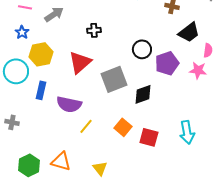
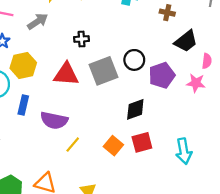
red triangle: (80, 62) -> (66, 74), turned 45
gray square: (114, 79) -> (103, 71), moved
red square: (149, 137) -> (142, 142), moved, turned -30

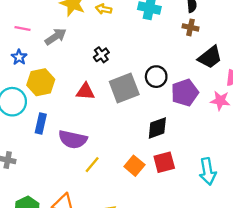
black cross: (82, 39) -> (101, 55), turned -32
red triangle: (66, 74) -> (85, 91), size x0.7

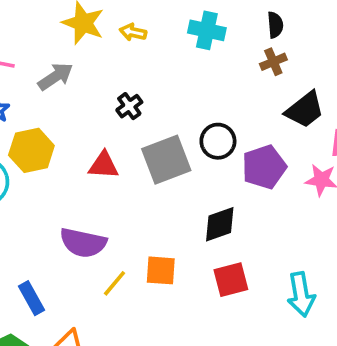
brown cross: (190, 27) -> (273, 62), turned -35
blue rectangle: (41, 123) -> (31, 298), moved, turned -42
orange square: (134, 166) -> (161, 270), moved, turned -36

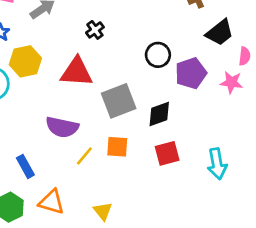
gray square: (166, 160) -> (119, 101), moved
red triangle: (103, 165) -> (77, 72), size x1.5

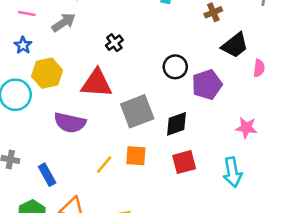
pink star: (231, 82) -> (246, 128), moved
purple semicircle: (62, 127) -> (70, 123), moved

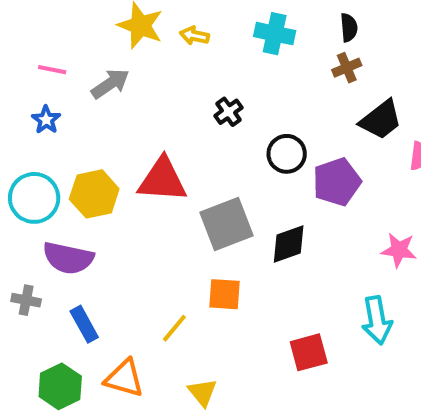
black cross: (114, 43) -> (229, 112), moved
yellow hexagon: (47, 73) -> (94, 194), moved
purple semicircle: (70, 123) -> (68, 258), moved
red square: (184, 162) -> (309, 352), moved
yellow line: (104, 165) -> (174, 328), moved

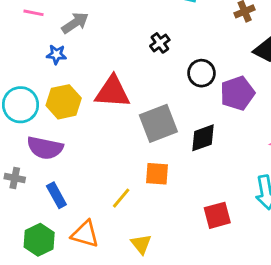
blue star: (46, 120) -> (56, 54), moved, turned -30

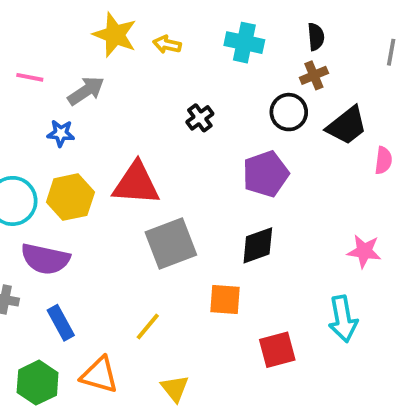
black circle: (201, 73) -> (289, 112), moved
purple pentagon: (237, 93) -> (266, 174), moved
gray square: (158, 123) -> (171, 243), moved
orange square: (157, 174) -> (225, 300), moved

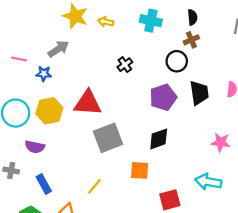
pink line: (30, 77) -> (19, 59), moved
black trapezoid: (347, 126) -> (199, 93), moved, turned -60
purple semicircle: (45, 259) -> (35, 147), size x0.7
cyan arrow: (343, 319) -> (208, 182), turned 110

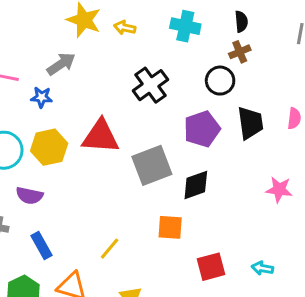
black cross: (125, 65) -> (150, 85), size x1.6
gray square: (108, 138) -> (152, 165), moved
cyan arrow: (208, 182) -> (262, 268), moved, size x0.6

